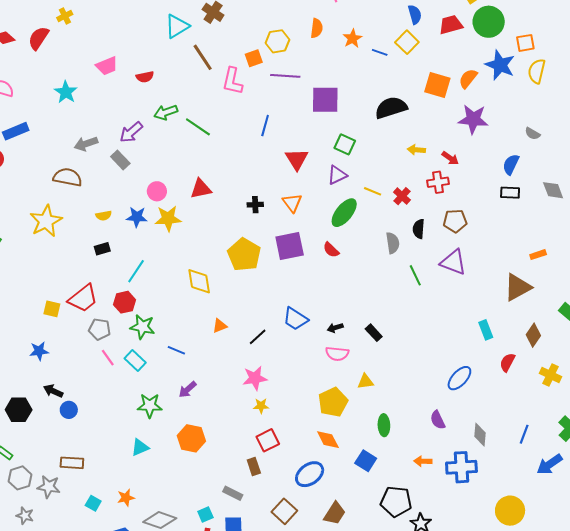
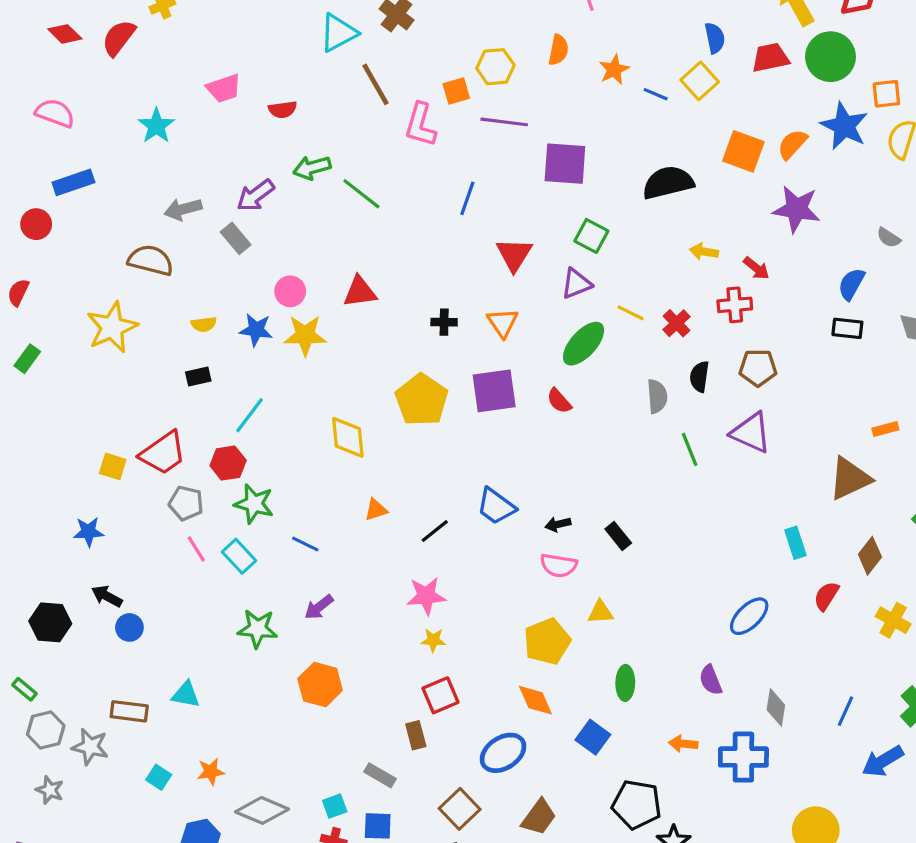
cyan triangle: (140, 447) -> (186, 695), moved, turned 30

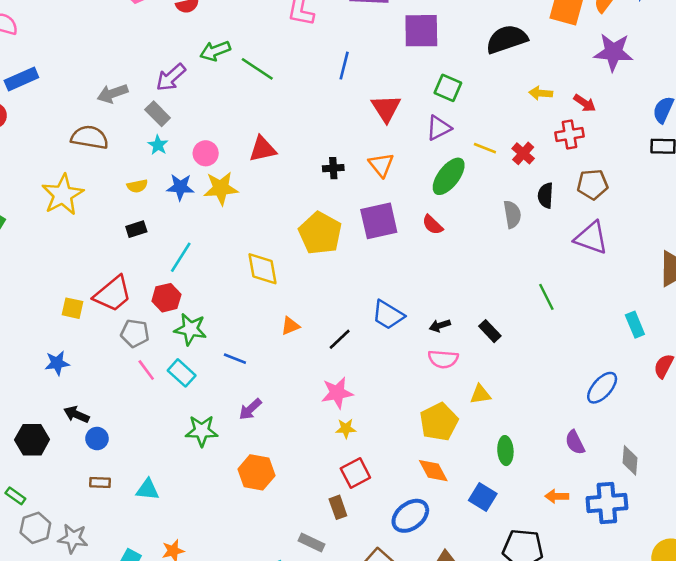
cyan star: (156, 126) -> (158, 145), moved, size x0.7
green line: (690, 449) -> (546, 297), moved
brown rectangle: (129, 711) -> (100, 482), moved, size x0.7

